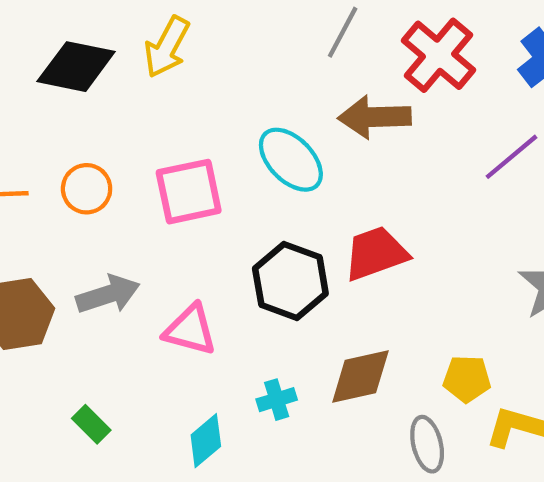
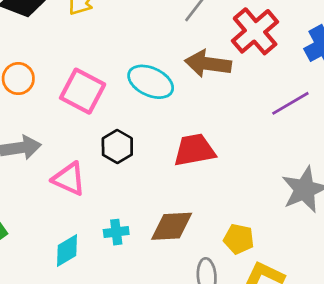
cyan ellipse: (291, 160) -> (151, 82), turned -30
pink square: (189, 192) -> (83, 91), turned 30
black hexagon: (290, 281) -> (117, 147), moved, size x0.7

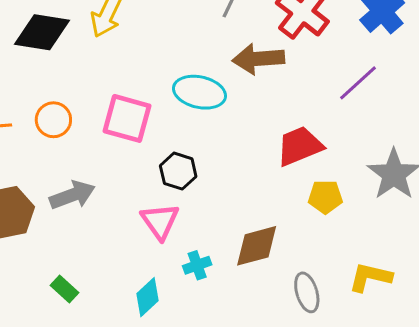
red trapezoid: (194, 150) -> (300, 146), moved
pink triangle: (69, 179) -> (160, 221), moved, turned 42
yellow pentagon: (239, 239) -> (325, 197), moved

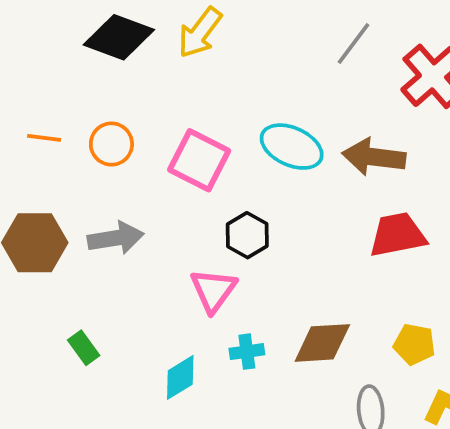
brown arrow: (258, 59) -> (374, 157), moved
yellow pentagon: (325, 197) -> (414, 344), moved

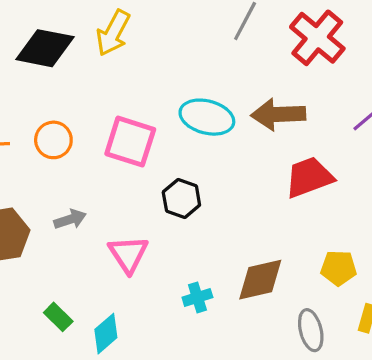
gray arrow: (116, 238) -> (70, 219), size x0.7
pink triangle: (213, 290) -> (128, 254), moved
cyan diamond: (180, 377) -> (106, 334), moved

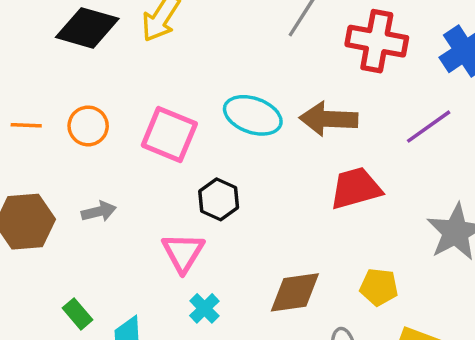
red cross: (317, 38) -> (377, 41), turned -34
pink triangle: (128, 254) -> (183, 253), moved
cyan cross: (197, 297) -> (204, 308), moved, turned -32

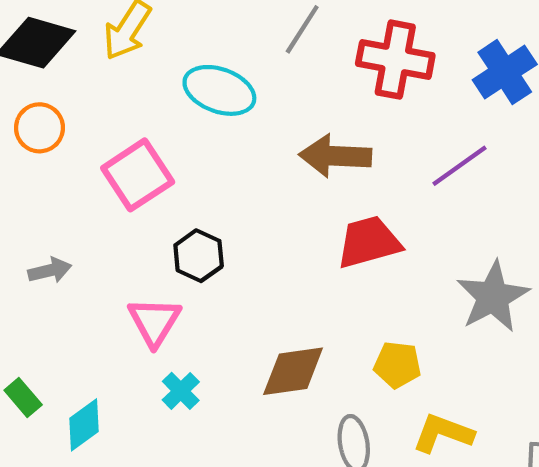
cyan ellipse: (253, 115) -> (219, 90), moved
orange circle: (88, 126) -> (39, 128), moved
pink square: (169, 134) -> (138, 175), turned 34

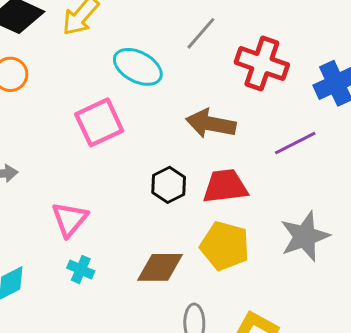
pink square: (138, 175) -> (99, 122), moved
black hexagon: (199, 256) -> (169, 185), moved
yellow pentagon: (397, 365) -> (225, 246), moved, size x1.5
cyan cross: (181, 391) -> (81, 269), turned -30

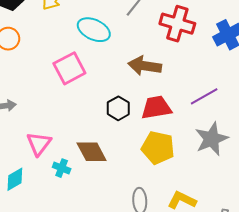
purple line: (295, 143) -> (204, 96), moved
pink triangle: (70, 219) -> (39, 144), moved
brown diamond: (160, 267) -> (92, 152), moved, turned 64

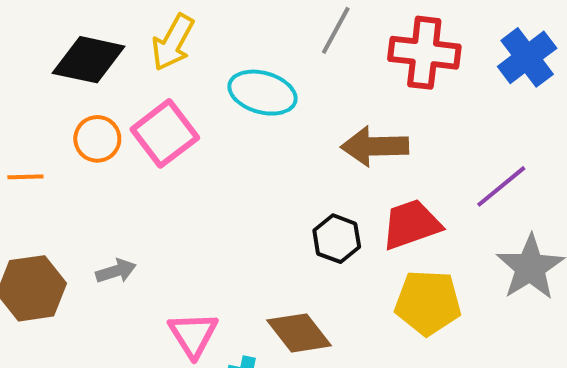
pink square: (69, 68) -> (165, 133), moved

